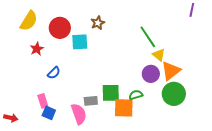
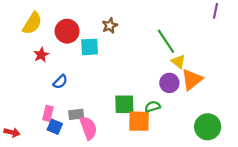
green circle: (174, 94) -> (208, 127), moved
pink rectangle: (43, 101) -> (48, 113), turned 32
gray rectangle: (91, 101) -> (76, 114), moved

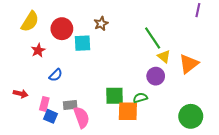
orange triangle: (192, 80) -> (189, 64), moved
red arrow: (12, 132) -> (21, 94), moved

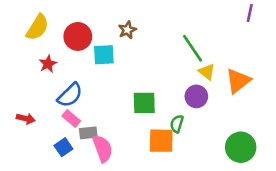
blue semicircle: (56, 75) -> (70, 95), size x1.5
green square: (114, 96) -> (144, 103), moved
green semicircle: (140, 98) -> (177, 124), turned -56
pink rectangle: (44, 104) -> (71, 119), moved, turned -64
blue square: (51, 116) -> (63, 147), turned 32

